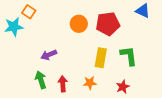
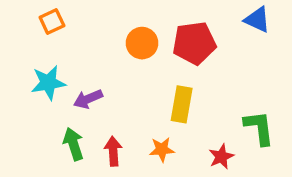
orange square: (29, 12) -> (52, 21), turned 32
cyan star: (14, 27) -> (48, 83), moved
green L-shape: (129, 56) -> (259, 128), moved

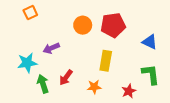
blue triangle: (257, 20) -> (150, 42), moved
cyan star: (48, 83) -> (27, 63), moved
purple arrow: (88, 99) -> (51, 48), moved
red arrow: (113, 151) -> (66, 77), moved, turned -140

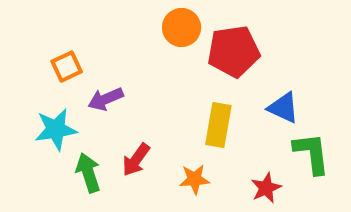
orange square: (30, 13) -> (67, 67), moved
orange circle: (83, 25) -> (182, 28), moved
blue triangle: (150, 42) -> (283, 108), moved

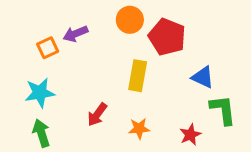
red pentagon: (234, 51) -> (167, 37), turned 30
purple arrow: (106, 99) -> (75, 34), moved
yellow rectangle: (218, 125) -> (138, 76), moved
green arrow: (88, 173) -> (41, 133), moved

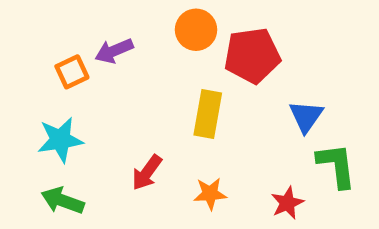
red pentagon: (167, 37) -> (252, 55), turned -30
blue triangle: (203, 77) -> (306, 116), turned 40
green arrow: (41, 133) -> (63, 201), turned -52

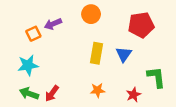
red pentagon: (252, 55) -> (141, 25), moved
blue triangle: (306, 116) -> (124, 54), moved
red arrow: (147, 173) -> (52, 94), moved

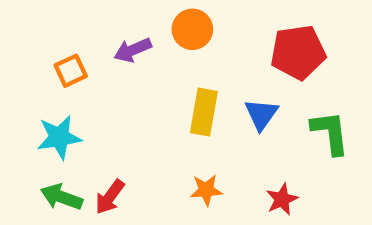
purple arrow: (53, 24) -> (133, 50), moved
green L-shape: (156, 77) -> (330, 133), moved

